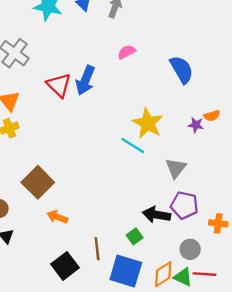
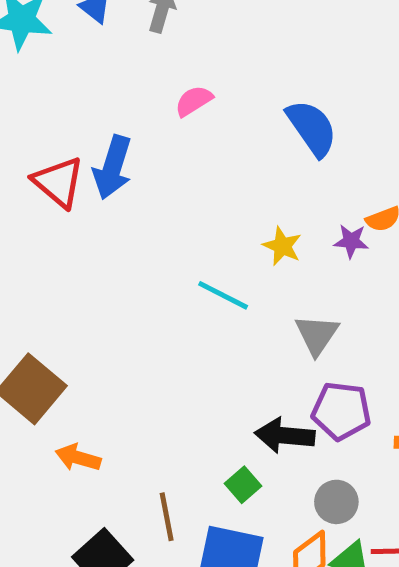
yellow star: (148, 123) -> (282, 246), moved, size x0.6
gray circle: (190, 249) -> (336, 502), moved

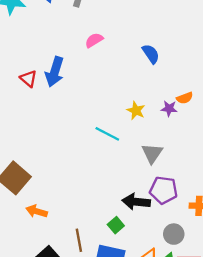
blue semicircle: (312, 128) -> (151, 54), size x0.7
red triangle: (58, 182) -> (29, 79), size x0.7
gray circle: (336, 502) -> (174, 234), moved

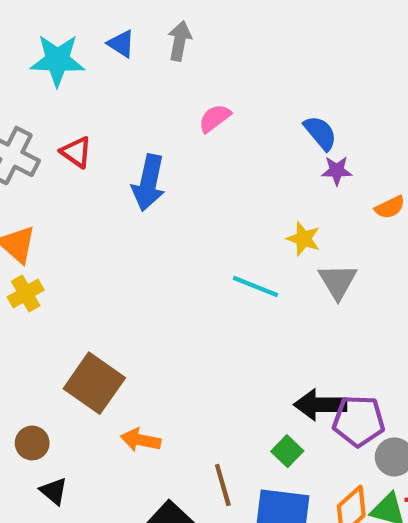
red triangle: (29, 79) -> (76, 152), moved
purple star: (169, 108) -> (337, 171), moved
gray triangle: (152, 153) -> (338, 281), moved
purple pentagon: (164, 190) -> (359, 421), moved

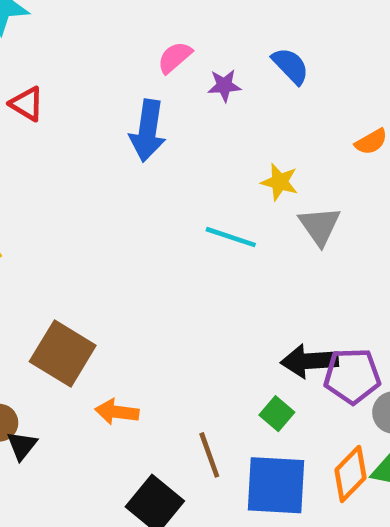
purple star: (337, 171) -> (224, 86), moved
blue arrow: (149, 183) -> (148, 131), moved
black triangle: (54, 491) -> (22, 446), moved, turned 32

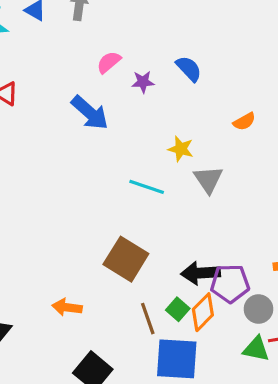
blue arrow: (148, 131) -> (90, 113), turned -57
brown square: (63, 353) -> (126, 259), moved
brown line: (209, 455) -> (148, 319), moved
orange diamond: (350, 474) -> (203, 312), moved

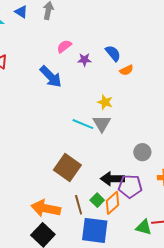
orange semicircle: (244, 122) -> (126, 70), moved
gray triangle: (208, 180) -> (102, 123), moved
orange arrow: (67, 307) -> (46, 208), moved, size x1.6
gray circle: (258, 309) -> (142, 152), moved

